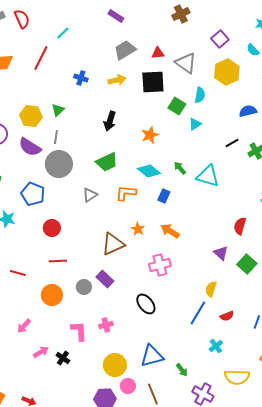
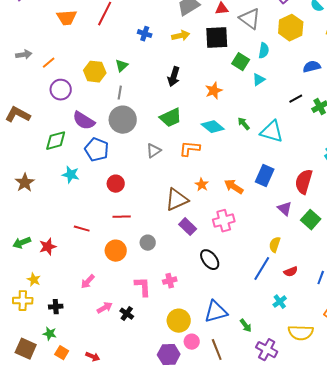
purple semicircle: (30, 147) -> (84, 121), moved
blue rectangle: (164, 196) -> (265, 176), moved, size x1.5
red semicircle: (240, 226) -> (304, 182), size x1.4
purple rectangle: (105, 279) -> (188, 227), moved

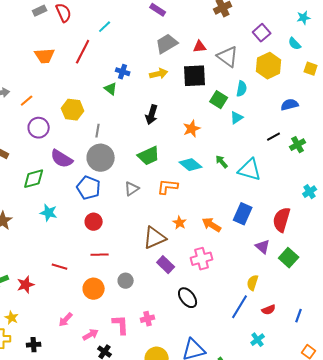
green triangle: (122, 66) -> (111, 89), moved, turned -40
blue pentagon: (97, 150) -> (89, 188), moved
pink arrow: (105, 308) -> (91, 335), moved

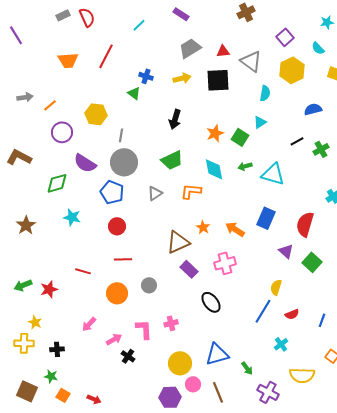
cyan line: (105, 27) -> (139, 25), moved
green square: (219, 100) -> (240, 137), moved
green arrow: (222, 162) -> (245, 166), turned -64
cyan diamond: (191, 165) -> (214, 169), turned 40

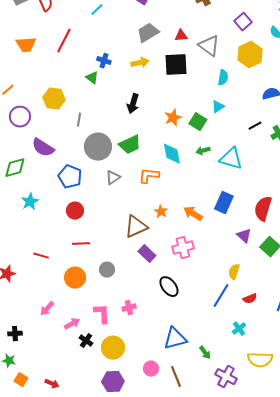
gray circle: (124, 162) -> (98, 147), moved
cyan star: (72, 217) -> (30, 202), turned 30
yellow circle: (180, 363) -> (113, 348), moved
purple hexagon: (170, 397) -> (113, 382), moved

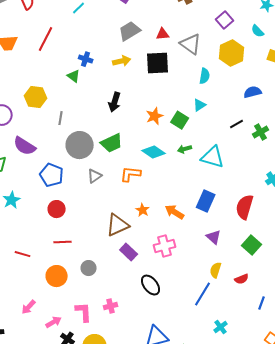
cyan diamond: (172, 154) -> (154, 152), turned -45
purple triangle: (244, 236) -> (214, 237), moved
red semicircle: (250, 299) -> (242, 279), moved

